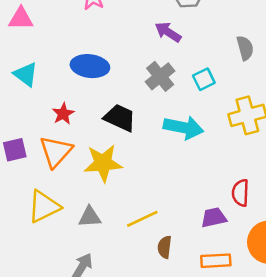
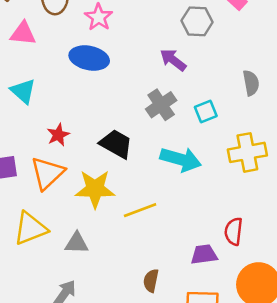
blue ellipse: (90, 66) -> (89, 58), moved
yellow line: (142, 219) -> (140, 210), moved

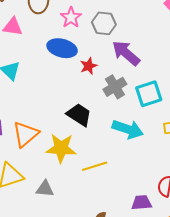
gray hexagon: (197, 21) -> (104, 23), moved
purple arrow: (173, 60) -> (126, 53), size x1.4
cyan square: (206, 112) -> (149, 94), size x1.5
red star: (58, 135) -> (89, 66), moved

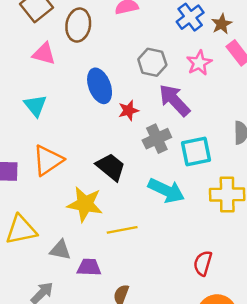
pink star: (71, 17) -> (199, 63), moved
blue ellipse: (62, 48) -> (100, 86), turned 48
orange triangle: (26, 134) -> (48, 160), moved
purple trapezoid: (142, 203) -> (89, 267), moved

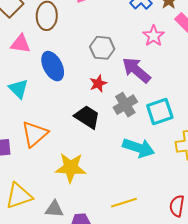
gray hexagon: (152, 62) -> (102, 48), moved
blue ellipse: (100, 86) -> (53, 66), moved
black trapezoid: (111, 167) -> (87, 117), moved
yellow line: (122, 230) -> (124, 203), moved

